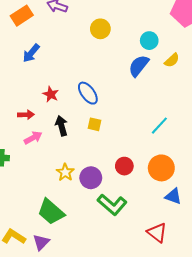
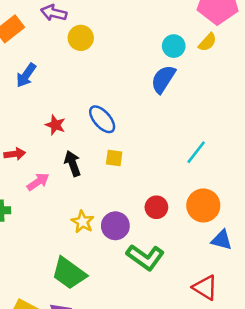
yellow circle: (100, 29) -> (81, 38), moved
yellow semicircle: (172, 60) -> (207, 42), moved
red arrow: (26, 115) -> (15, 154), moved

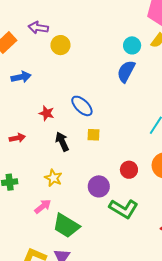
blue arrow: (26, 75) -> (21, 77), turned -132
pink arrow: (38, 182) -> (43, 206), moved
yellow star: (83, 222) -> (53, 178), moved

